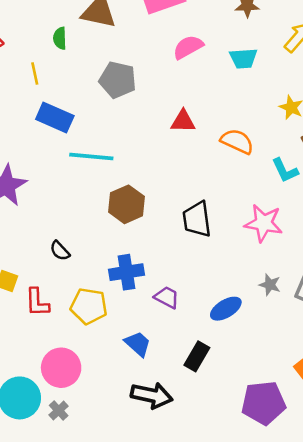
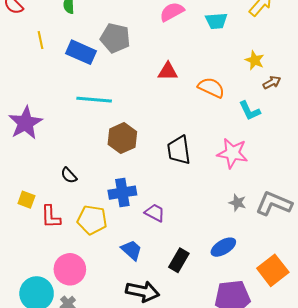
yellow line: (35, 73) -> (41, 40), moved
blue rectangle: (55, 118) -> (81, 52), moved
blue ellipse: (226, 309) -> (223, 247), moved

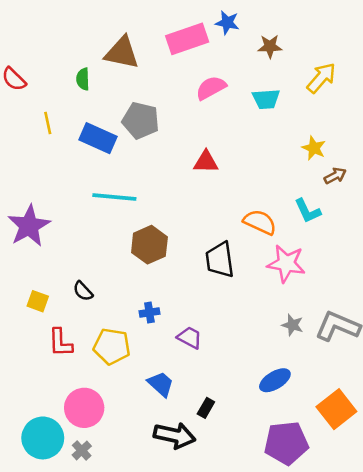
orange semicircle: (211, 88) -> (260, 222), moved
blue cross: (122, 193) -> (149, 312), size x0.6
yellow square: (26, 200) -> (38, 301), moved
black rectangle: (179, 260) -> (206, 408), moved, size x0.7

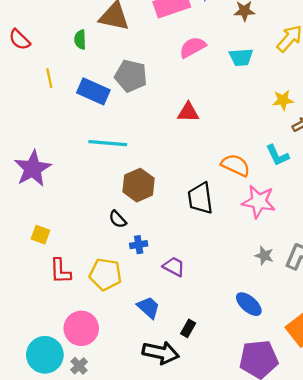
yellow star: (314, 148) -> (283, 100), turned -30
black semicircle: (83, 291) -> (118, 219), moved
blue ellipse: (275, 380) -> (249, 304), turned 72

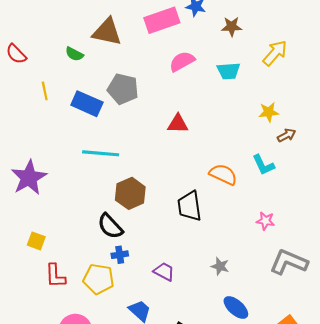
green semicircle: (80, 40) -> (74, 54), turned -60
pink star: (259, 202) -> (265, 221), moved, size x0.6
black semicircle: (118, 219) -> (110, 226), size x1.5
blue cross: (139, 245) -> (120, 255), moved
gray star: (264, 256) -> (220, 266), moved

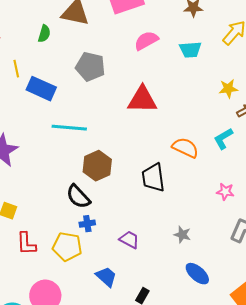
green semicircle: (74, 54) -> (44, 34), turned -102
blue rectangle: (87, 104) -> (41, 89), moved
red triangle: (178, 124) -> (142, 100), size x1.5
cyan L-shape: (263, 165) -> (223, 139), turned 85

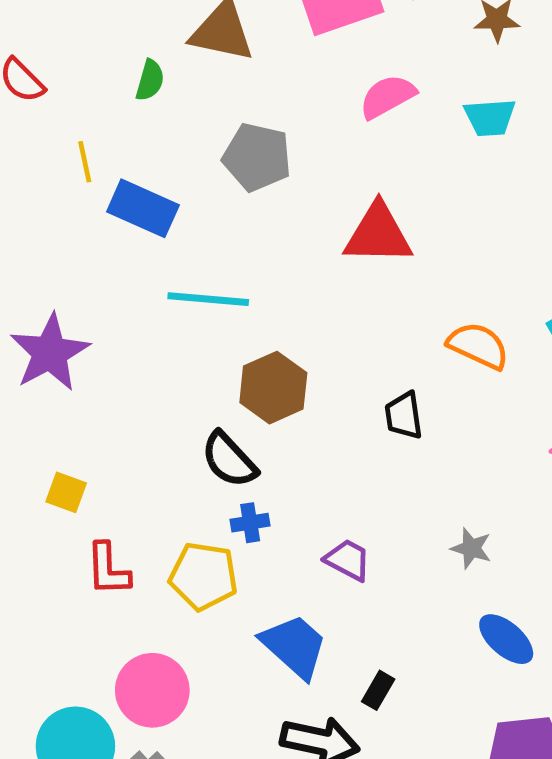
black trapezoid: (153, 178) -> (404, 416), size x0.7
blue trapezoid: (106, 277) -> (294, 646), size x1.4

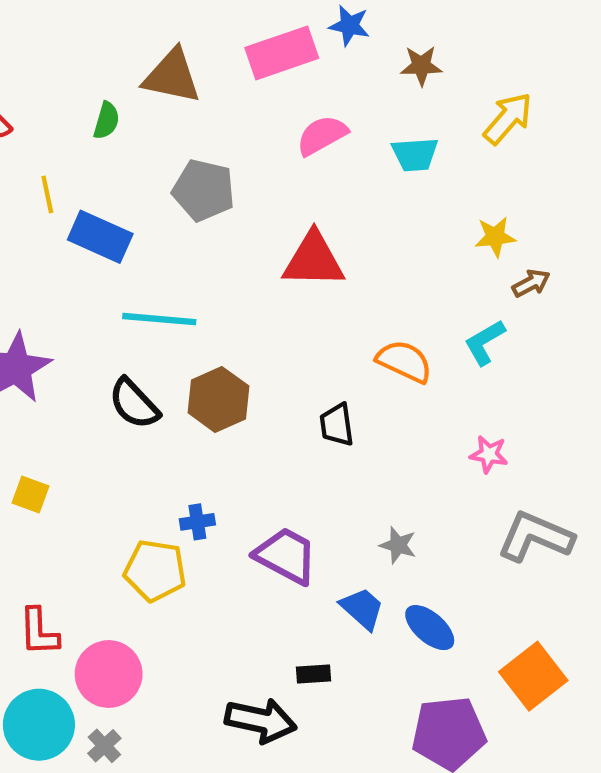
black semicircle: (229, 460) -> (134, 404), moved
purple trapezoid: (348, 560) -> (286, 556), size x1.5
red L-shape: (108, 569) -> (39, 632), moved
blue trapezoid: (294, 646) -> (362, 609), moved, size x0.7
black rectangle: (378, 690) -> (314, 674), turned 56

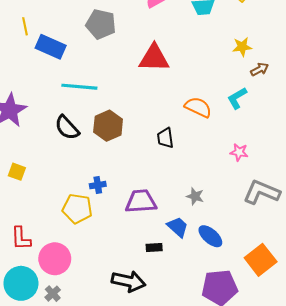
purple trapezoid: (286, 556) -> (141, 201), turned -32
black rectangle: (314, 674) -> (154, 247), moved

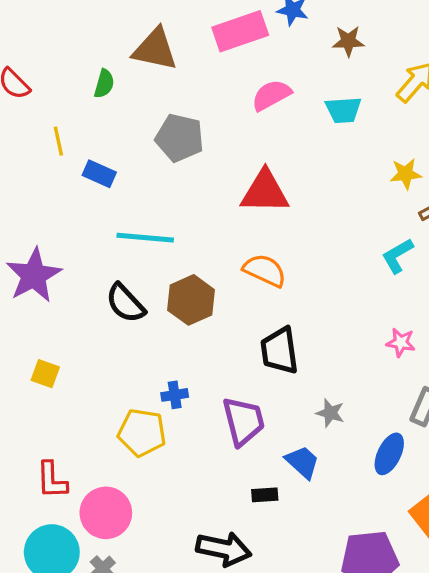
blue rectangle: (51, 47) -> (99, 174), size x0.7
orange semicircle: (198, 107) -> (265, 270), moved
black trapezoid: (165, 138) -> (279, 351), moved, size x1.4
purple trapezoid: (141, 201) -> (243, 421), turned 80
blue ellipse: (210, 236) -> (389, 454), moved, turned 75

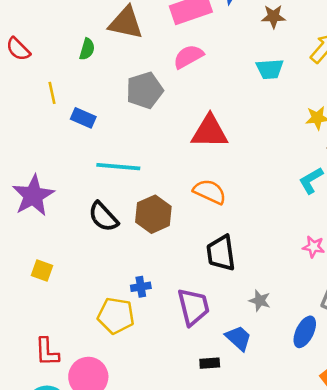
pink semicircle: (271, 95) -> (188, 57), moved
gray pentagon: (180, 138) -> (145, 90), turned -30

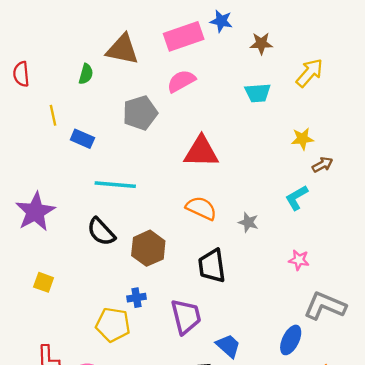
red semicircle: (18, 49) -> (21, 74), turned 40
brown hexagon: (153, 214) -> (148, 248), moved
gray star: (260, 301) -> (248, 222), moved

